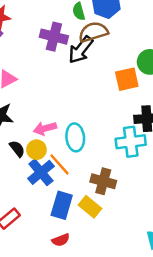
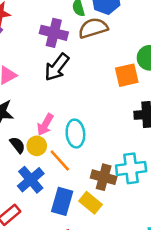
black arrow: (81, 50) -> (57, 67), moved
pink arrow: (45, 128) -> (45, 125), turned -45
cyan cross: (131, 142) -> (131, 168), moved
blue cross: (41, 172) -> (31, 180), moved

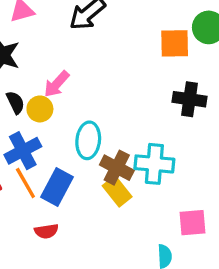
cyan ellipse: (75, 134) -> (88, 140), moved
orange line: (60, 161) -> (25, 183), moved
yellow rectangle: (90, 203) -> (117, 191), moved

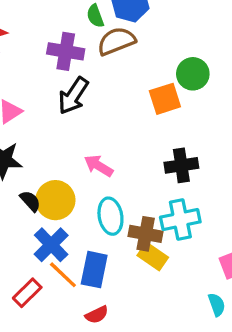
pink arrow: (57, 84) -> (99, 166), moved, turned 96
black cross: (190, 99) -> (181, 165), moved
yellow circle: (40, 109) -> (55, 200), size x1.5

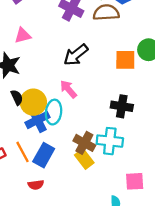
black arrow: (73, 96) -> (76, 55), moved
cyan ellipse: (110, 216) -> (54, 112), moved
blue cross: (51, 245) -> (38, 120), moved

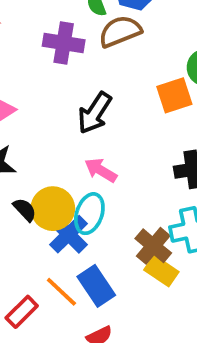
cyan ellipse: (54, 112) -> (89, 214), turned 30
brown cross: (84, 143) -> (153, 246), turned 30
blue rectangle: (44, 155) -> (96, 286), turned -45

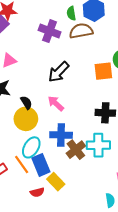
black semicircle: (25, 210) -> (26, 103), moved
cyan ellipse: (89, 214) -> (31, 147), moved
blue cross: (68, 234) -> (61, 135), moved, turned 35
yellow rectangle: (161, 271) -> (56, 182), moved

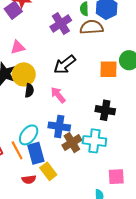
purple cross: (50, 31) -> (61, 23), turned 30
black semicircle: (26, 103) -> (29, 90), turned 32
yellow circle: (26, 119) -> (24, 74), moved

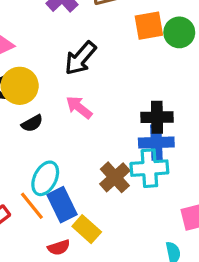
orange square: (108, 69) -> (149, 26), moved
black semicircle: (29, 90) -> (32, 123), moved, turned 64
blue cross: (59, 126) -> (156, 143), moved

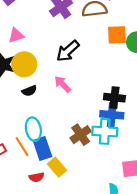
cyan ellipse: (45, 178) -> (33, 129), turned -45

